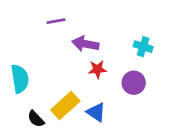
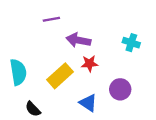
purple circle: (134, 83) -> (120, 89), moved
yellow rectangle: (65, 106) -> (60, 76), moved

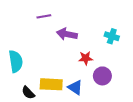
red star: (89, 64) -> (86, 58), moved
yellow rectangle: (60, 76) -> (51, 84), moved, turned 45

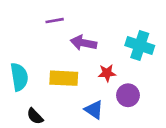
cyan cross: (112, 36) -> (140, 45), size x1.5
yellow rectangle: (51, 84) -> (64, 78), moved

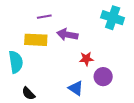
cyan cross: (140, 45) -> (113, 18), moved
yellow rectangle: (64, 78) -> (36, 40), moved

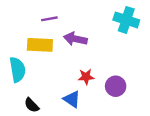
red star: (86, 59) -> (86, 77), moved
blue triangle: (76, 88) -> (72, 99), moved

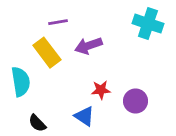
purple arrow: (75, 39) -> (88, 46), turned -30
yellow rectangle: (40, 45) -> (47, 53), turned 50

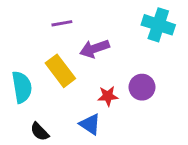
yellow rectangle: (47, 53) -> (60, 71), moved
purple circle: (136, 101) -> (142, 87), moved

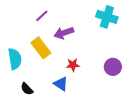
purple line: (62, 23) -> (42, 16), turned -32
purple circle: (142, 87) -> (113, 67), moved

